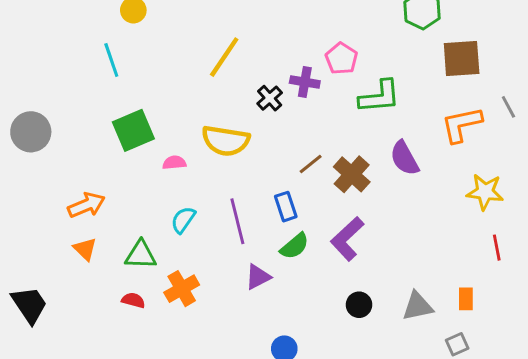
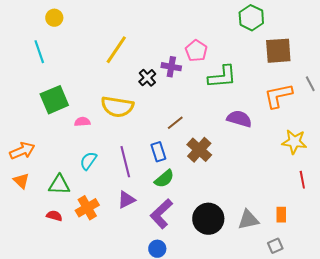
purple semicircle: (404, 158) -> (239, 119), turned 135
brown cross: (352, 174) -> (199, 150), moved
purple L-shape: (347, 239) -> (161, 214), moved
purple triangle: (258, 277) -> (126, 200), moved
black circle: (359, 305) -> (208, 219), size x1.8

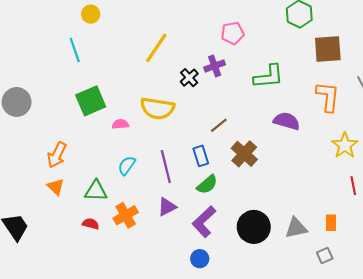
pink pentagon: (196, 51) -> (233, 33), moved, turned 30
purple cross: (171, 67) -> (215, 66), turned -30
orange L-shape: (278, 96) -> (328, 97), turned 108
yellow star: (294, 142) -> (345, 145), turned 30
orange arrow: (22, 151) -> (57, 155), turned 140

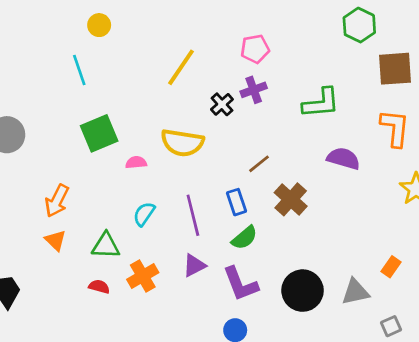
pink pentagon: (233, 33) -> (255, 49), moved
purple L-shape: (204, 222) -> (240, 284), turned -68
orange rectangle: (331, 223) -> (391, 267), moved, turned 35

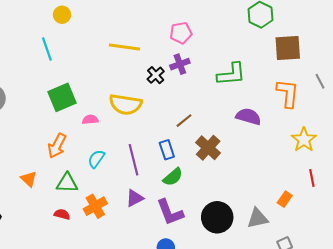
yellow line: (181, 67) -> (124, 47), turned 64
orange arrow: (57, 201) -> (57, 146), moved

